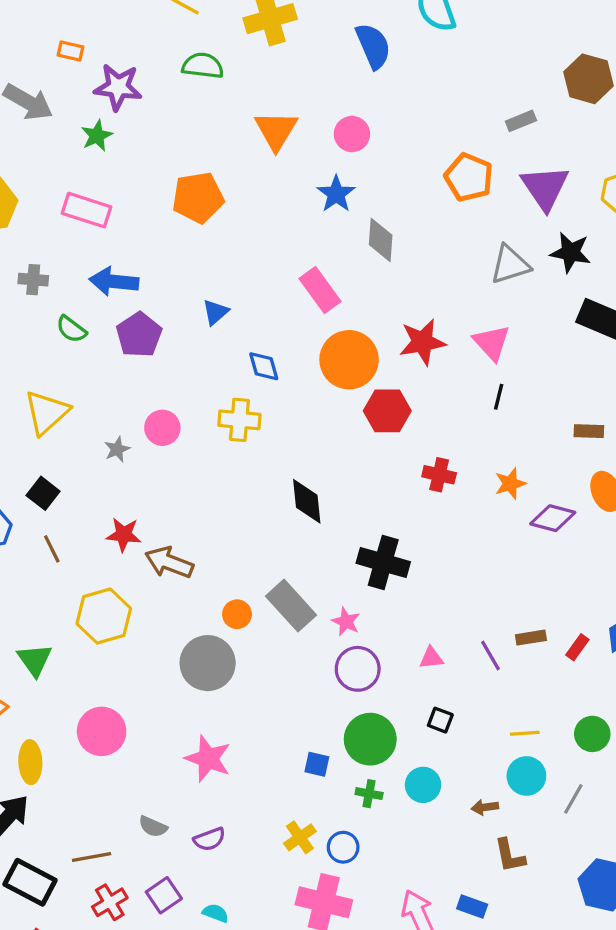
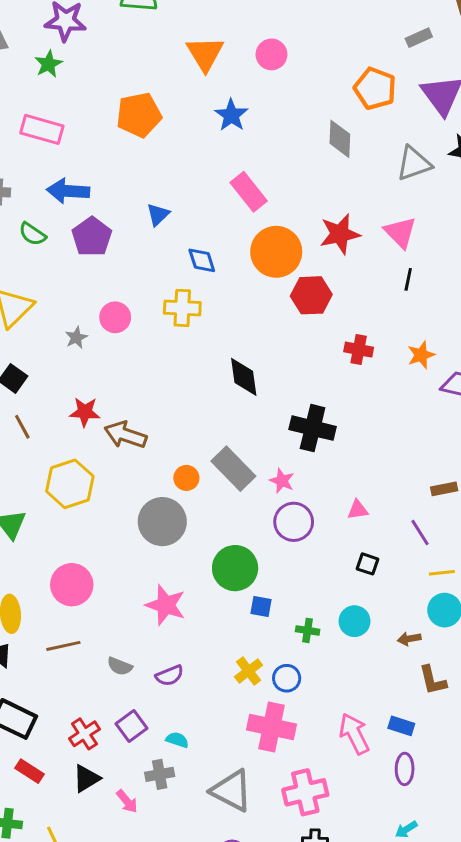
blue star: (336, 194) -> (231, 115), moved
gray diamond: (381, 240) -> (340, 139), moved
purple line: (490, 656) -> (420, 533), moved
green circle: (370, 739) -> (235, 568), moved
brown line: (92, 857) -> (63, 646), moved

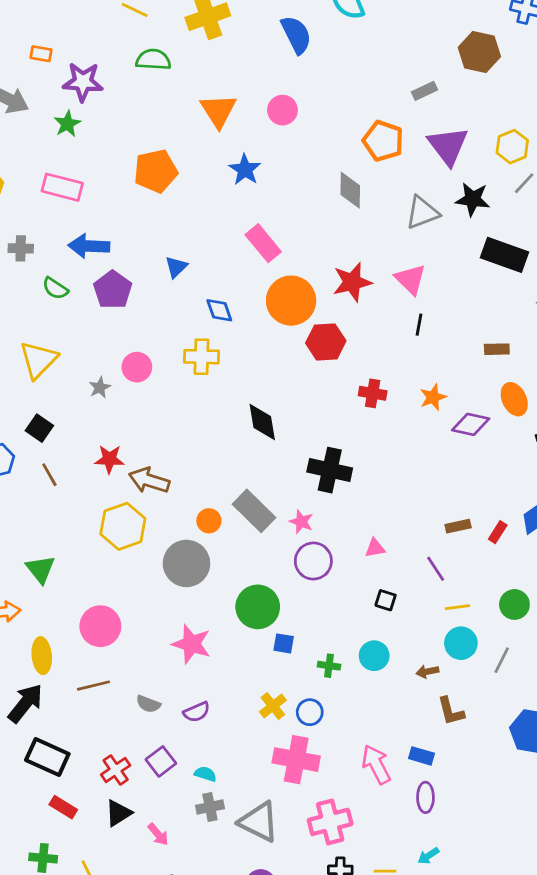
yellow hexagon: (70, 484) -> (123, 526), moved
gray cross: (160, 774) -> (210, 807), moved

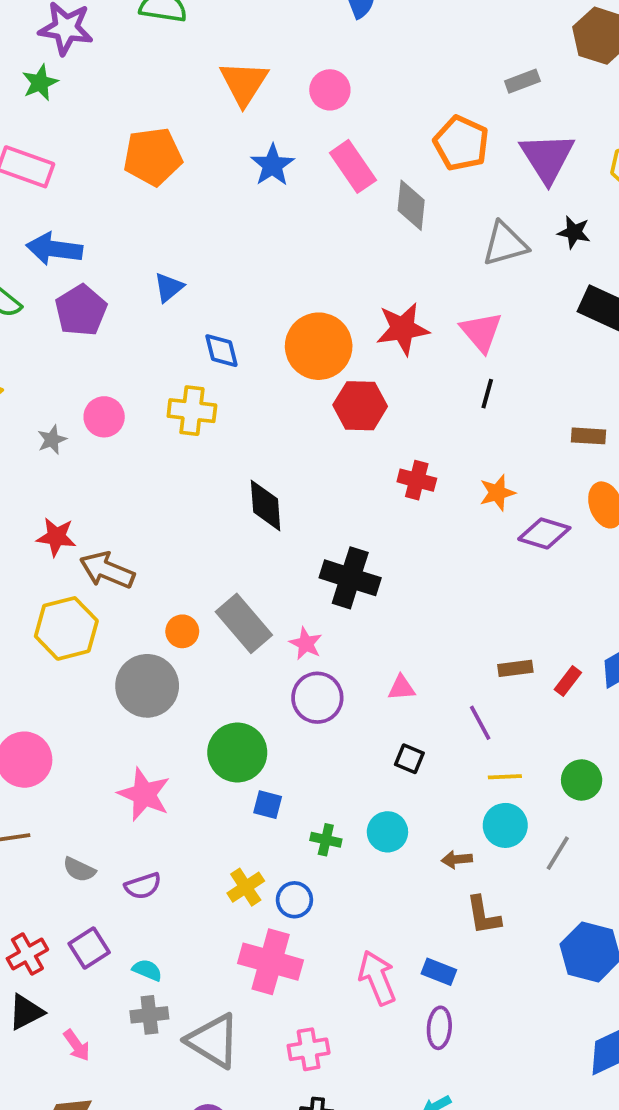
black star: (473, 199) -> (574, 232), size x0.7
pink rectangle: (263, 243) -> (353, 166), moved
pink cross: (330, 822) -> (309, 1049), size x0.7

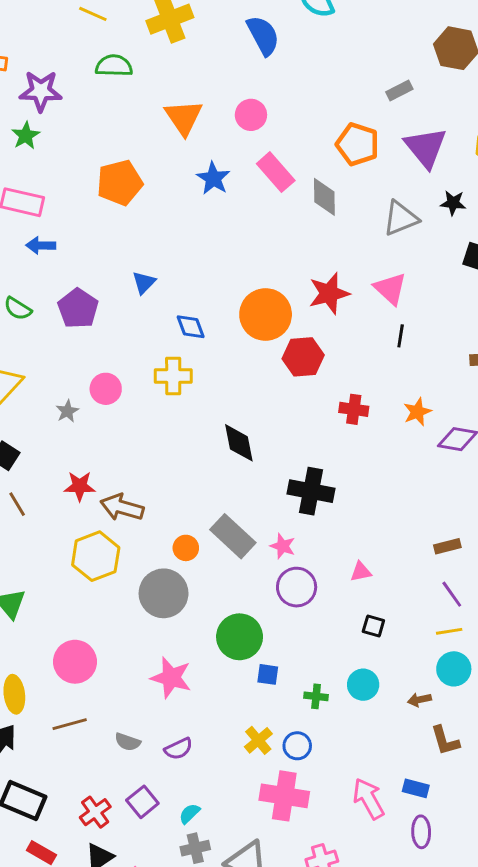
blue arrow: (54, 249) -> (41, 245), moved, size x0.7
purple line: (480, 723) -> (452, 594), moved
cyan semicircle: (147, 970) -> (189, 814), turned -60

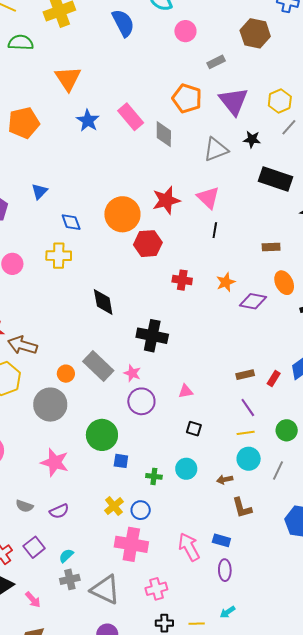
pink circle: (251, 115) -> (185, 31), moved

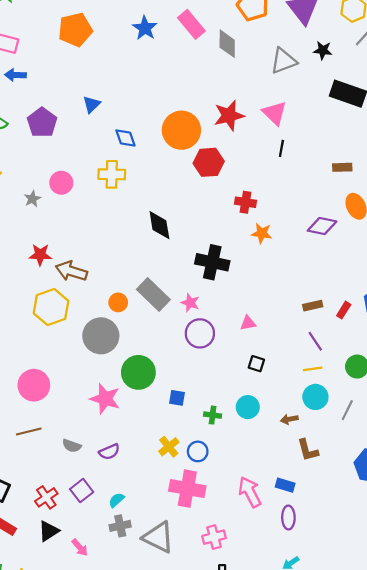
orange star: (226, 282) -> (262, 233), moved, turned 30
green circle: (102, 435) -> (138, 372), moved

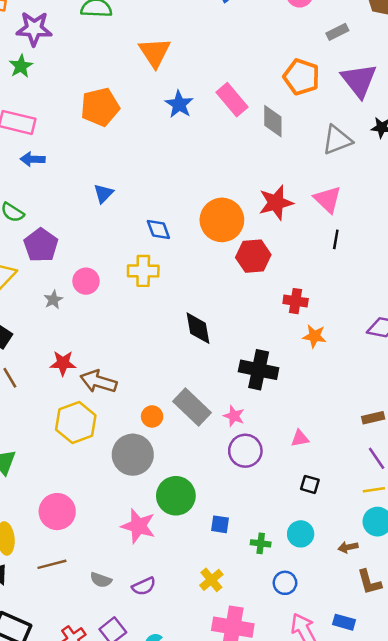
blue triangle: (92, 104) -> (103, 193), moved
purple pentagon: (42, 123) -> (41, 245), moved
blue circle: (198, 451) -> (285, 583), moved

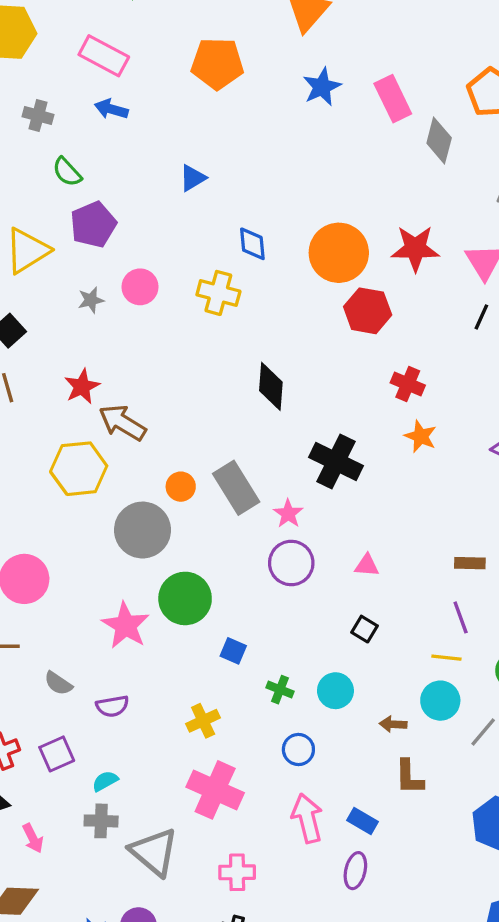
red star: (63, 363) -> (82, 387), turned 30

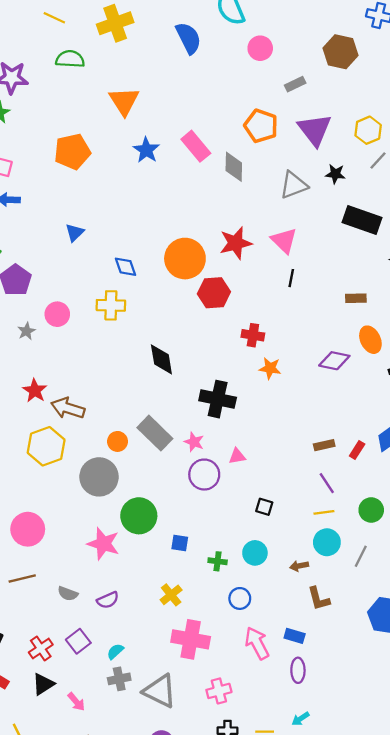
pink triangle: (367, 565) -> (237, 456), moved

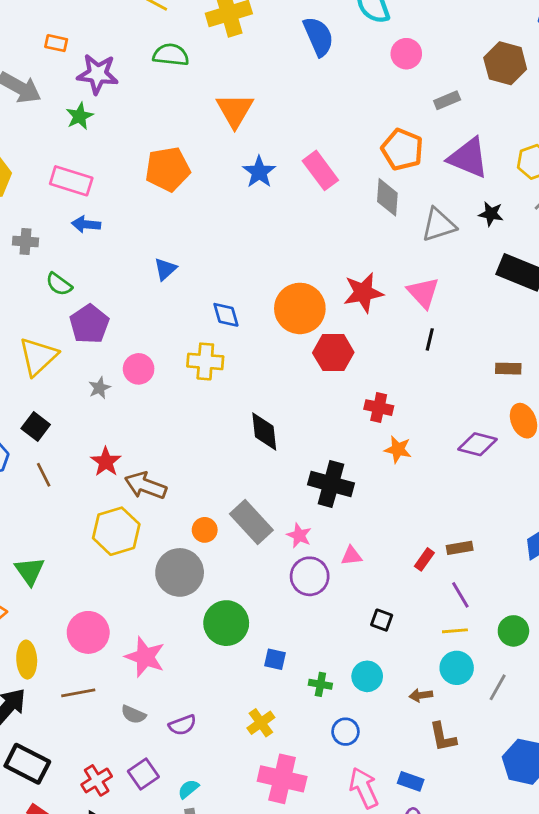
purple triangle: (315, 130) -> (468, 158), turned -33
gray diamond: (234, 167) -> (387, 197), moved
red rectangle: (357, 450) -> (424, 559), moved
pink star: (103, 544) -> (145, 657), moved

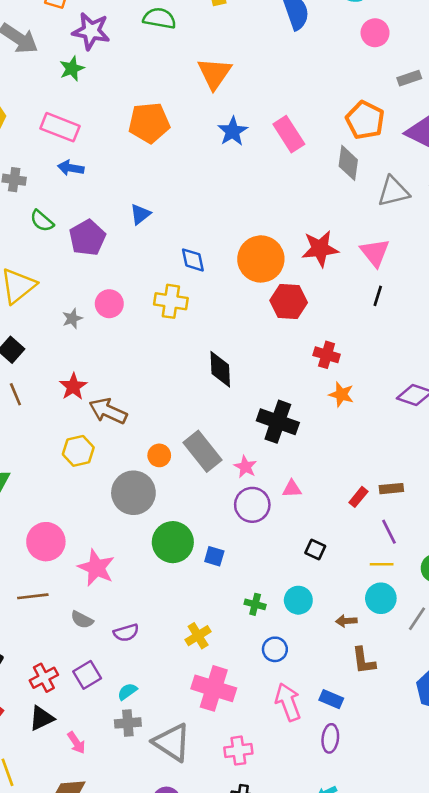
purple pentagon: (89, 324) -> (87, 238), moved
yellow hexagon: (116, 531) -> (78, 451), size x0.7
blue square: (275, 659) -> (214, 556), moved

